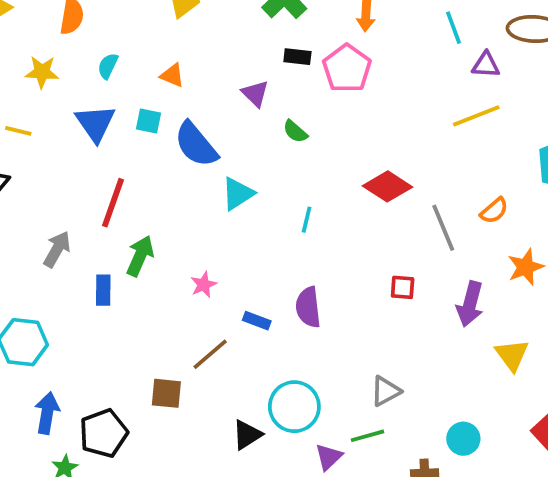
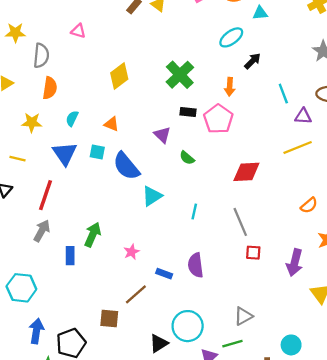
red diamond: (387, 186) -> (246, 172), moved, turned -36
red line: (113, 203) -> (46, 195), moved
gray line: (443, 228) -> (240, 222), moved

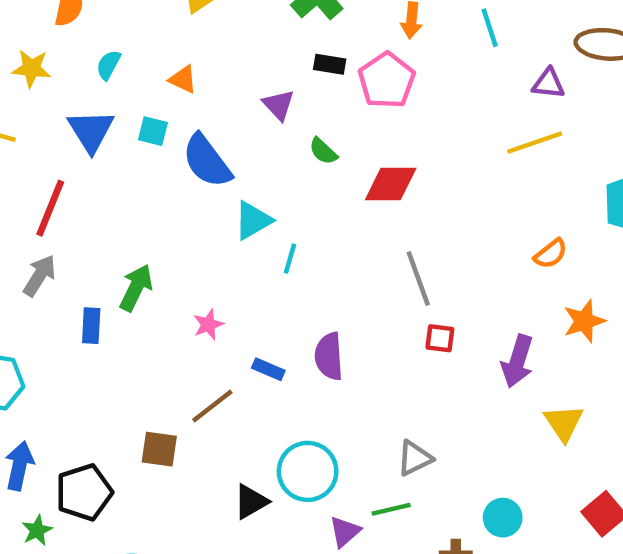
cyan line: (283, 94) -> (490, 28), moved
red diamond: (246, 172) -> (391, 184), moved
cyan line: (194, 212) -> (290, 259), moved

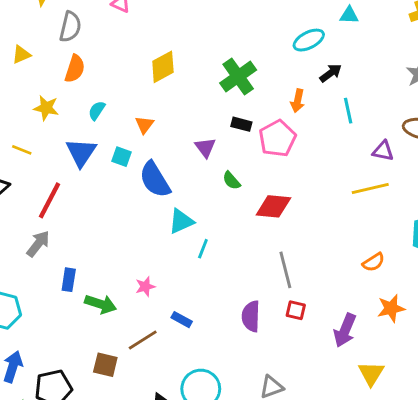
orange triangle: (183, 79) -> (144, 125), turned 36
green arrow: (136, 288) -> (101, 304), moved, turned 76
purple semicircle: (329, 356) -> (251, 316), moved

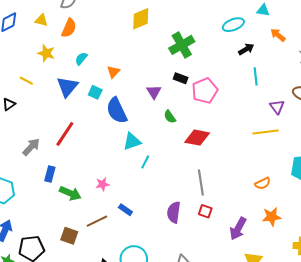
yellow triangle: (21, 55) -> (41, 20), moved, turned 32
yellow diamond: (163, 67) -> (141, 19), moved
orange arrow: (298, 101) -> (278, 35), moved, turned 112
purple triangle: (383, 151) -> (277, 107), turned 35
red line: (49, 200) -> (65, 134), moved

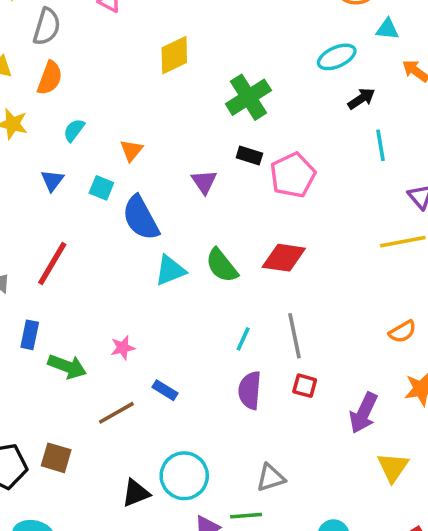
blue triangle: (67, 87) -> (52, 180), size x0.6
green semicircle: (170, 117) -> (222, 266), moved, size x1.5
cyan line: (145, 162) -> (243, 339), moved
brown square: (69, 236) -> (56, 458), moved

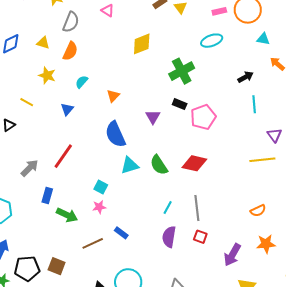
cyan ellipse: (337, 57) -> (212, 41), moved
cyan square: (101, 188) -> (101, 187), moved

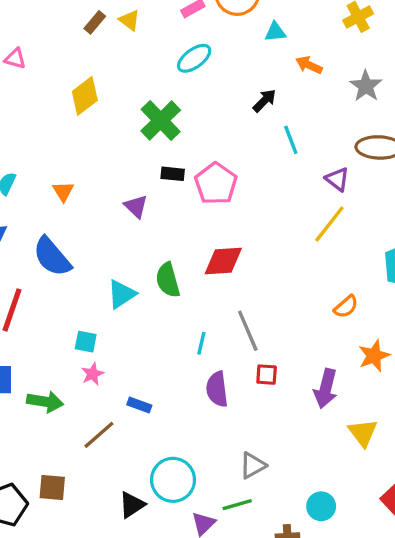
blue semicircle: (115, 134) -> (52, 257), moved
yellow line: (262, 160) -> (329, 224), turned -30
green semicircle: (159, 165) -> (168, 280), turned 35

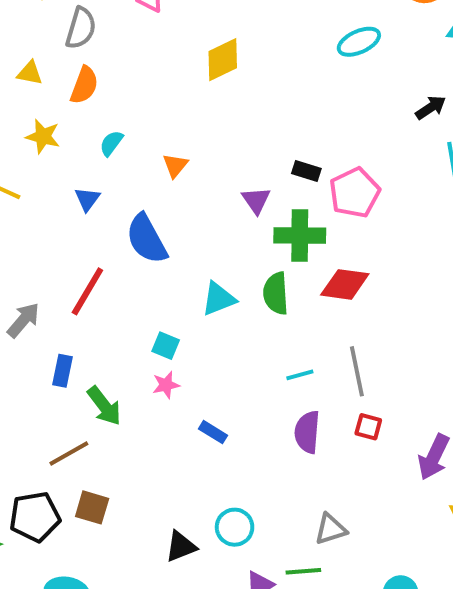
green cross: (161, 121) -> (300, 235), moved, turned 33
cyan line: (201, 343) -> (300, 375), turned 50
green arrow: (45, 402) -> (104, 406), turned 32
brown line: (99, 435) -> (69, 453), moved
cyan circle: (173, 480) -> (235, 527), size x0.7

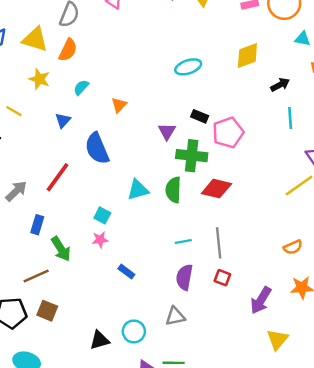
cyan ellipse: (359, 42) -> (188, 67), moved
yellow diamond: (223, 60) -> (247, 56), moved
yellow triangle: (30, 73) -> (35, 39), size x1.6
gray triangle: (331, 529) -> (175, 316), moved

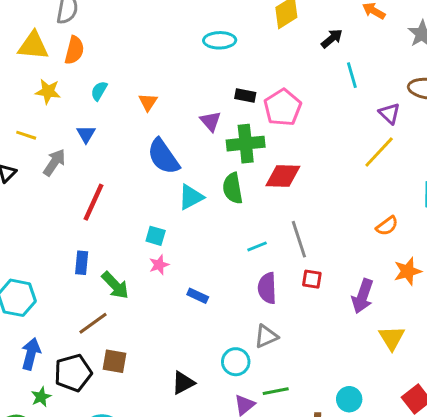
cyan ellipse: (188, 67) -> (220, 40), turned 30
blue semicircle: (97, 148) -> (163, 157), moved
gray arrow: (16, 191) -> (54, 162), moved
cyan circle: (134, 331) -> (236, 362), moved

